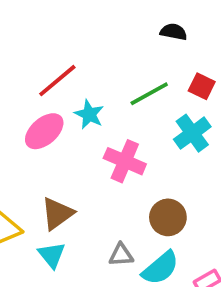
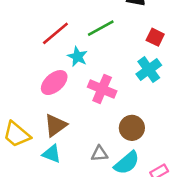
green line: (149, 94) -> (101, 28), moved
pink ellipse: (44, 131) -> (54, 83), moved
cyan triangle: (52, 255) -> (52, 154), turned -30

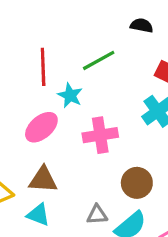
red line: (55, 33) -> (43, 67), turned -52
pink cross: (102, 89) -> (100, 135), turned -32
brown triangle: (55, 125) -> (43, 180), turned 40

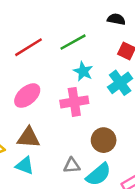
black semicircle: (142, 25) -> (116, 19), moved
red line: (43, 67) -> (28, 47), turned 60
cyan star: (70, 95) -> (83, 71), moved

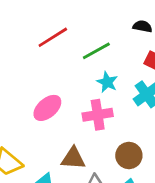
red line: (28, 47) -> (53, 37), moved
brown triangle: (28, 138) -> (73, 158), moved

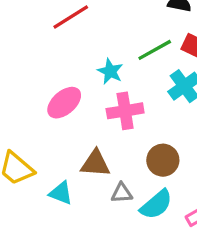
green line: (96, 51) -> (155, 50), moved
cyan star: (107, 82) -> (110, 71), moved

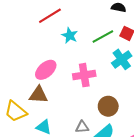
cyan star: (110, 71) -> (70, 36), moved
brown triangle: (95, 163) -> (38, 95), moved

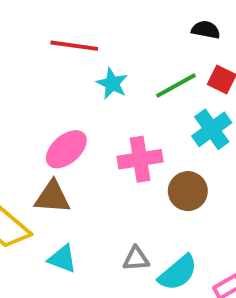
red line: (50, 16) -> (74, 46), turned 40
brown circle: (108, 106) -> (188, 191), moved

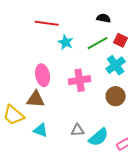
black semicircle: (206, 30) -> (104, 18), moved
pink ellipse: (66, 149) -> (43, 75), turned -60
brown circle: (188, 191) -> (116, 96), moved

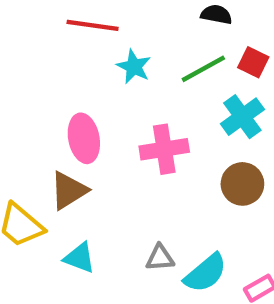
brown triangle: (36, 99) -> (69, 190), turned -36

